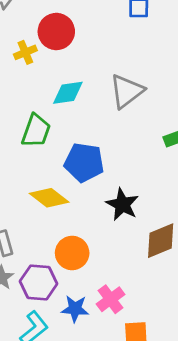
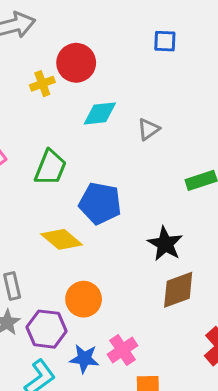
gray triangle: (127, 91) -> (148, 129), size x0.6
cyan diamond: (68, 93) -> (100, 113), moved
black star: (122, 204) -> (165, 244), moved

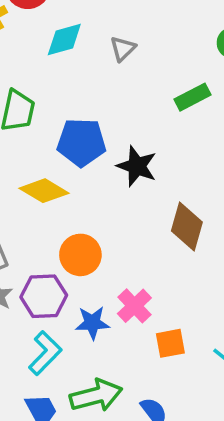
black star: (165, 244) -> (137, 166), moved
brown diamond: (178, 290) -> (187, 227), turned -45

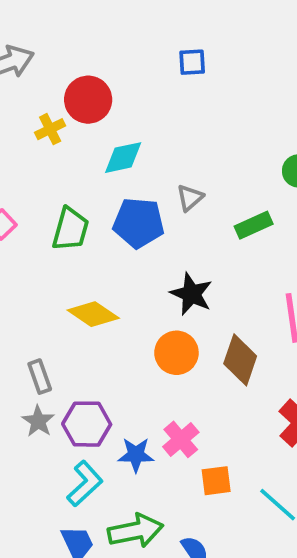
gray triangle: (123, 49) -> (190, 198), moved
blue pentagon: (81, 142) -> (138, 223), moved
orange circle: (80, 255) -> (176, 353), moved

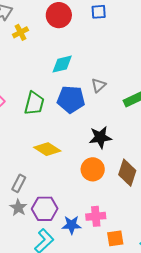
red circle: (88, 100) -> (59, 15), moved
yellow cross: (50, 129) -> (20, 32), moved
black star: (191, 294) -> (100, 137), turned -30
gray rectangle: (40, 377) -> (19, 183), turned 48
pink cross: (181, 439) -> (96, 216), turned 36

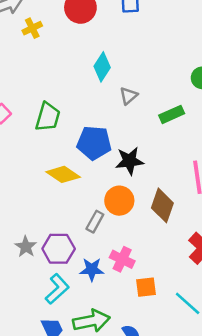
cyan diamond: (62, 64) -> (102, 67), moved, turned -45
blue pentagon: (71, 99) -> (94, 143), moved
gray rectangle: (19, 183) -> (95, 222), moved
pink cross: (96, 216) -> (122, 259), turned 30

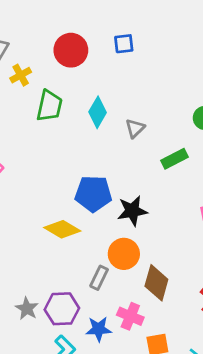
gray triangle: (129, 96) -> (135, 128), moved
green trapezoid: (48, 117) -> (49, 106), moved
brown diamond: (162, 205) -> (156, 283), moved

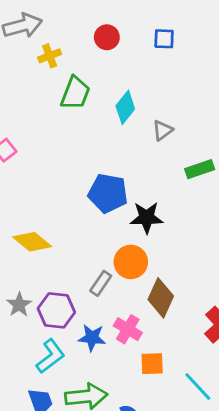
red circle: (71, 50) -> (107, 37), size x0.7
yellow diamond: (62, 229) -> (32, 242), moved

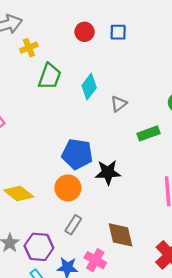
red circle: (107, 37) -> (85, 32), moved
orange circle: (131, 262) -> (68, 188), moved
brown diamond: (161, 298) -> (121, 235), turned -36

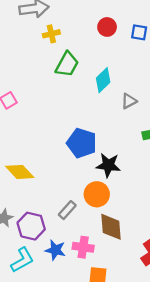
orange circle: (68, 188) -> (97, 194), moved
pink cross: (95, 260) -> (83, 247), turned -30

